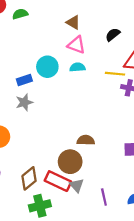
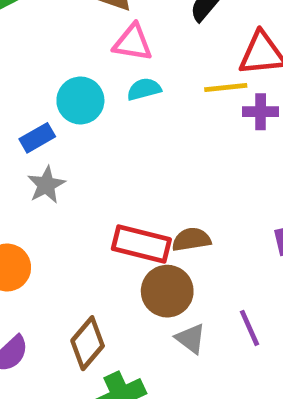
red rectangle: (58, 181) -> (141, 244), moved
purple line: (104, 197) -> (250, 328), moved

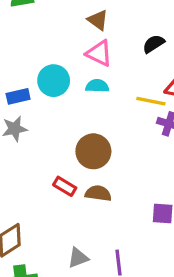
red rectangle: (141, 244) -> (65, 186), size x0.6
brown circle: (167, 291) -> (93, 151), moved
gray triangle: (191, 339) -> (78, 258), turned 45

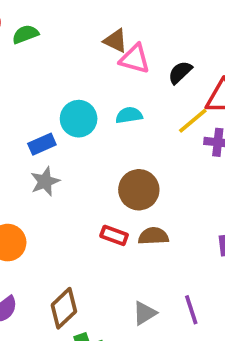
black semicircle: (154, 44) -> (180, 72), moved
pink triangle: (99, 53) -> (135, 59), moved
yellow line: (151, 101) -> (193, 121), turned -40

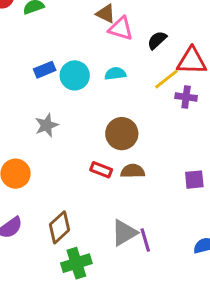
blue rectangle: (42, 144) -> (45, 70), moved
purple line: (191, 310) -> (145, 240), moved
gray triangle: (145, 313) -> (124, 233), size x1.4

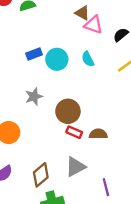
cyan semicircle: (115, 74) -> (88, 59), turned -112
brown circle: (122, 134) -> (68, 111), moved
gray triangle: (124, 233) -> (75, 167), moved

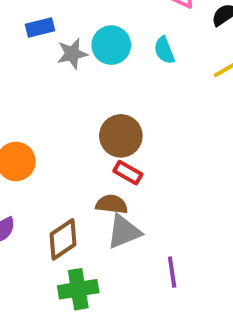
blue rectangle: (34, 54) -> (40, 27), moved
gray star: (34, 97) -> (72, 54), moved
brown semicircle: (98, 134) -> (112, 204), moved

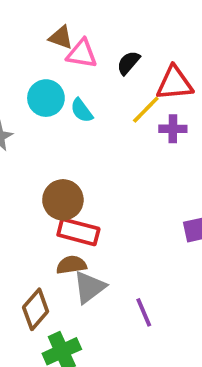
cyan circle: (111, 45) -> (46, 98), moved
red rectangle: (128, 173) -> (78, 232), size x1.5

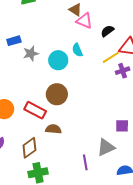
cyan circle: (46, 98) -> (58, 60), moved
purple cross: (173, 129) -> (123, 71), turned -32
red rectangle: (78, 232) -> (35, 110), moved
gray triangle: (89, 287) -> (106, 147), moved

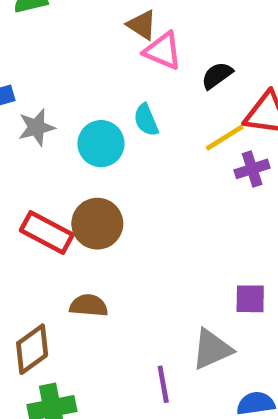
red rectangle: (35, 110) -> (47, 233), moved

